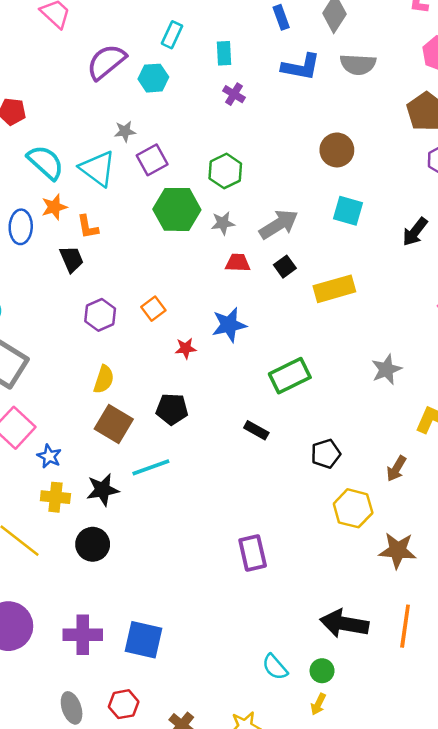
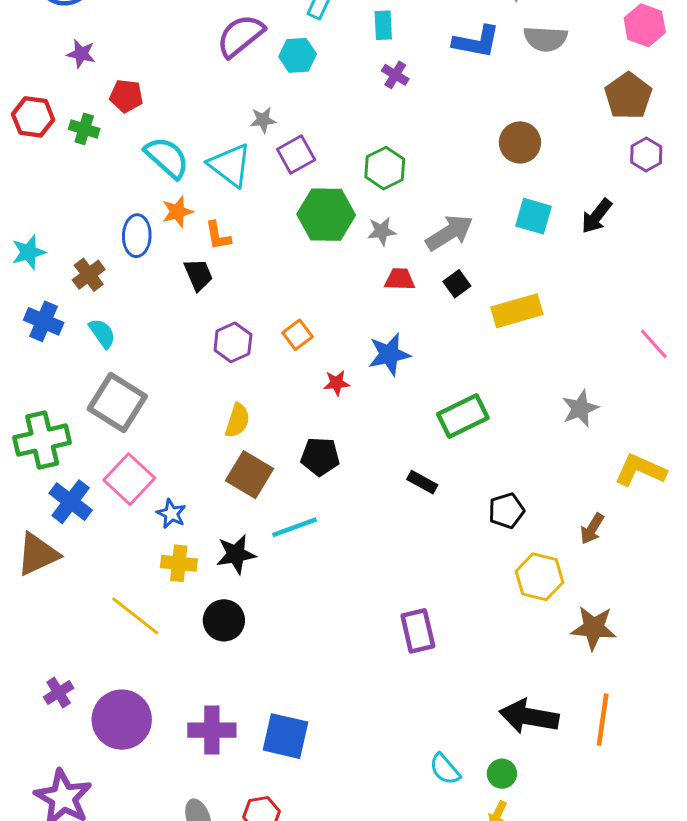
black arrow: (415, 232) -> (597, 216), moved

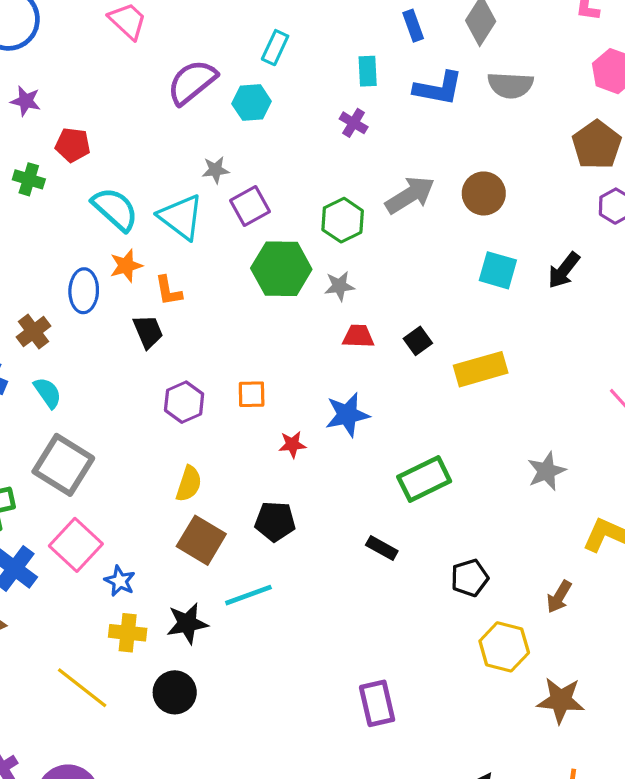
cyan rectangle: (383, 25) -> (368, 71), moved
gray arrow: (449, 233) -> (410, 195), moved
orange square: (298, 335) -> (252, 394), turned 36

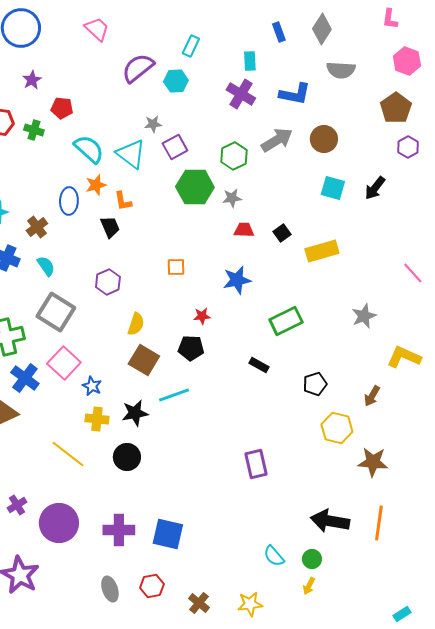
blue L-shape: (438, 88) -> (295, 94), moved
purple star: (26, 101) -> (32, 80), turned 30
purple cross: (354, 123) -> (241, 94), size x1.6
purple hexagon: (184, 402) -> (108, 282), moved
red star: (292, 444) -> (202, 316), moved

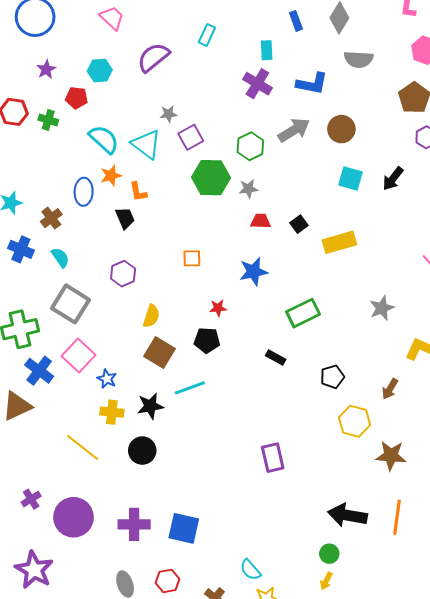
cyan hexagon: (176, 81) -> (100, 70), moved
cyan semicircle: (274, 556) -> (250, 570), moved

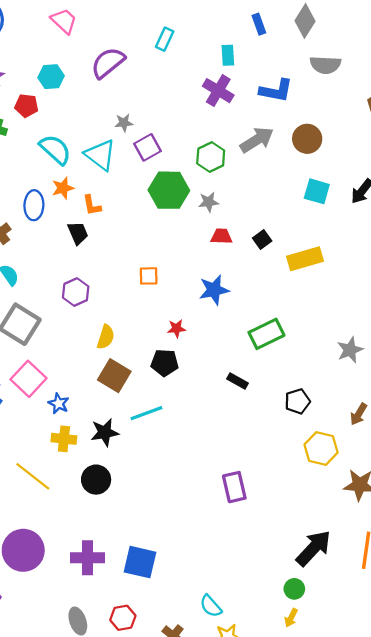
gray star: (382, 308) -> (350, 350), moved
black arrow: (347, 515) -> (314, 548), turned 123

